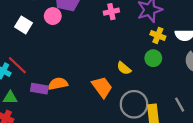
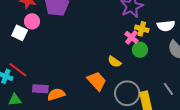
pink cross: (111, 12) -> (131, 37), moved, turned -32
pink circle: (53, 16) -> (32, 21), moved
orange semicircle: (58, 84) -> (56, 94), moved

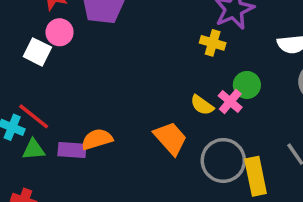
yellow cross: (142, 29) -> (213, 43), moved
pink cross: (131, 37) -> (230, 101), moved
orange semicircle: (56, 94) -> (97, 139), moved
green triangle: (15, 100) -> (34, 150), moved

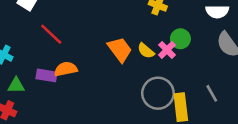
red line: (34, 116) -> (51, 34), moved
orange trapezoid: (170, 138) -> (120, 50), moved
green triangle: (34, 150) -> (16, 85), moved

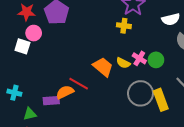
red line: (51, 34) -> (79, 84), moved
green circle: (180, 39) -> (156, 60), moved

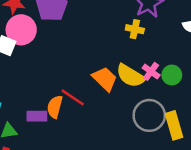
pink circle: (34, 33) -> (21, 30), size x1.5
yellow semicircle: (123, 63) -> (130, 76), size x1.6
orange semicircle: (65, 92) -> (55, 107), turned -54

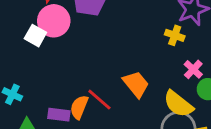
pink cross: (151, 71) -> (193, 69), moved
yellow semicircle: (130, 76) -> (178, 104), moved

